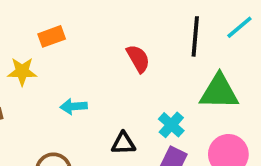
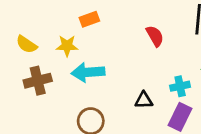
cyan arrow: (74, 106) -> (88, 72), moved, size x1.6
cyan cross: (171, 125) -> (180, 86), turned 36

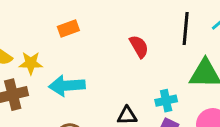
yellow star: (67, 46) -> (31, 63), moved

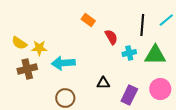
orange rectangle: (68, 28) -> (88, 20), moved, turned 56
cyan cross: (166, 101) -> (129, 53), moved

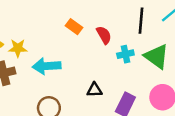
orange rectangle: (88, 20) -> (74, 27), moved
green triangle: (155, 55) -> (157, 57), turned 35

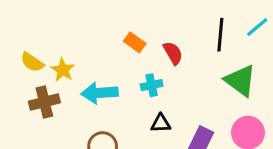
yellow star: (18, 48) -> (63, 70), turned 30
cyan cross: (125, 54) -> (152, 85), moved

